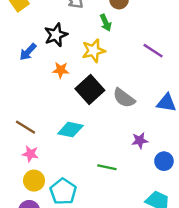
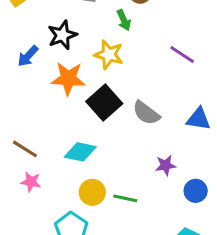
yellow star: (94, 51) -> (109, 55), turned 30
orange star: (61, 70) -> (68, 79), size x1.6
yellow circle: (34, 181) -> (92, 192), moved

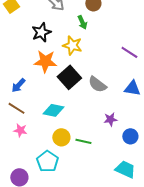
purple line: (182, 55) -> (129, 52), moved
blue arrow: (28, 56) -> (18, 85), moved

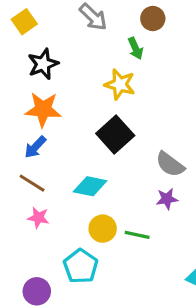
black star: (41, 32) -> (43, 64), moved
orange star: (45, 61) -> (43, 109), moved
gray semicircle: (97, 84) -> (170, 164), moved
purple star: (110, 119) -> (167, 199), moved

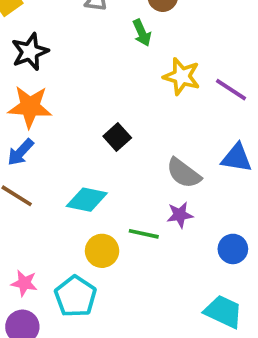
yellow star: (120, 84) -> (182, 76), moved
black square: (115, 135) -> (117, 137), size x0.6
pink star: (38, 218) -> (24, 283), moved
green line: (137, 235) -> (144, 234), moved

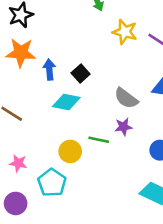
blue arrow: (20, 152) -> (49, 70), moved, turned 132
cyan diamond: (87, 200) -> (66, 102), moved
pink star: (24, 283) -> (18, 163), moved

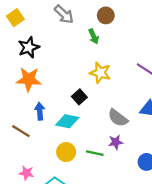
yellow star: (125, 32) -> (100, 73), moved
blue arrow: (49, 70) -> (40, 111), moved
yellow circle: (70, 151) -> (66, 152), moved

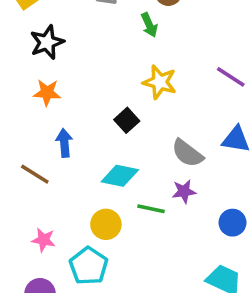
orange star: (29, 79) -> (47, 93), size x0.7
cyan diamond: (67, 121) -> (120, 176), moved
yellow circle: (66, 152) -> (106, 224), moved

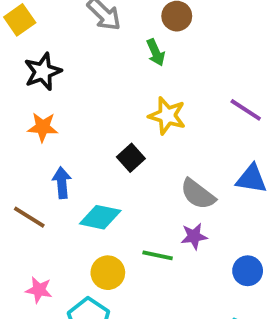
cyan diamond: (120, 176) -> (100, 217), moved

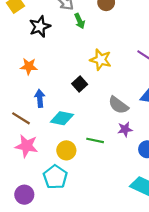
green arrow: (156, 52) -> (80, 21), moved
black star: (43, 72) -> (40, 27), moved
purple star: (194, 236) -> (125, 129), moved
pink star: (39, 290) -> (27, 146), moved, size x1.5

